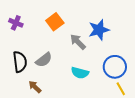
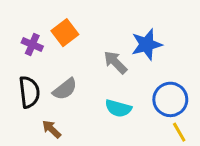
orange square: (55, 22) -> (65, 33), moved
purple cross: (16, 23) -> (32, 44), moved

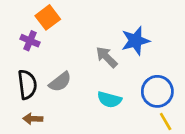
orange square: (65, 33) -> (48, 17), moved
brown arrow: (52, 129) -> (33, 119), moved, turned -42

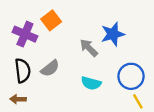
orange square: (48, 17) -> (51, 20), moved
purple cross: (30, 41) -> (25, 34), size x1.5
brown arrow: (33, 119) -> (18, 99), moved

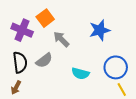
gray arrow: (89, 48) -> (61, 39), moved
brown arrow: (18, 99) -> (16, 88), turned -64

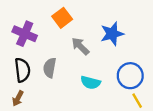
orange square: (45, 18) -> (62, 18), moved
gray arrow: (61, 39) -> (80, 46), moved
gray semicircle: (44, 60) -> (50, 68), turned 138

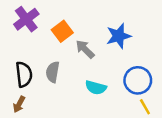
orange square: (62, 18) -> (62, 31), moved
purple cross: (25, 34) -> (26, 19), moved, turned 30

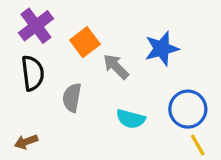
black semicircle: (24, 74) -> (33, 73), moved
brown arrow: (19, 104) -> (26, 142), turned 42

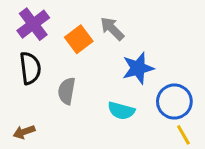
blue star: (162, 49) -> (138, 68), moved
gray arrow: (116, 67) -> (112, 29), moved

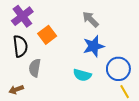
gray arrow: (112, 29) -> (91, 19), moved
orange square: (79, 39) -> (47, 35), moved
gray semicircle: (67, 91) -> (35, 68), moved

